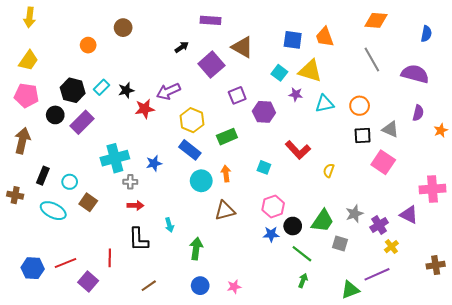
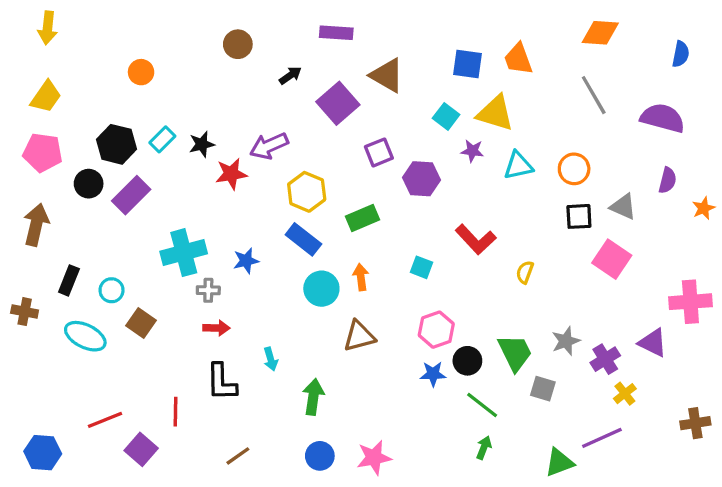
brown circle: (123, 28) -> (238, 44), moved
green trapezoid: (323, 221) -> (515, 353), turned -60
blue hexagon: (33, 268) -> (43, 453), moved
pink star: (234, 287) -> (374, 458), size x1.5

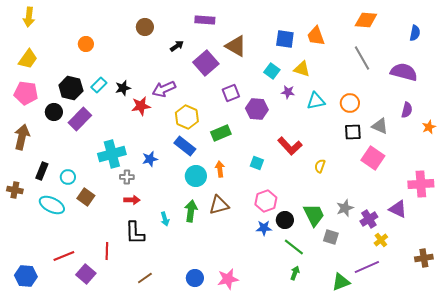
yellow triangle: (495, 113) -> (302, 69), size x0.7
green arrow: (313, 397) -> (191, 211), moved

